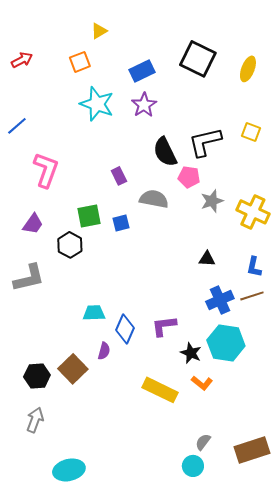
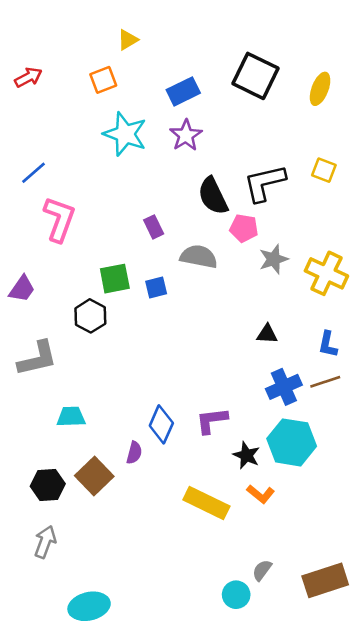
blue line: (17, 126) -> (34, 173), moved
purple trapezoid: (33, 224) -> (22, 289), moved
cyan trapezoid: (94, 313) -> (71, 417), moved
cyan circle: (193, 466) -> (236, 595), moved

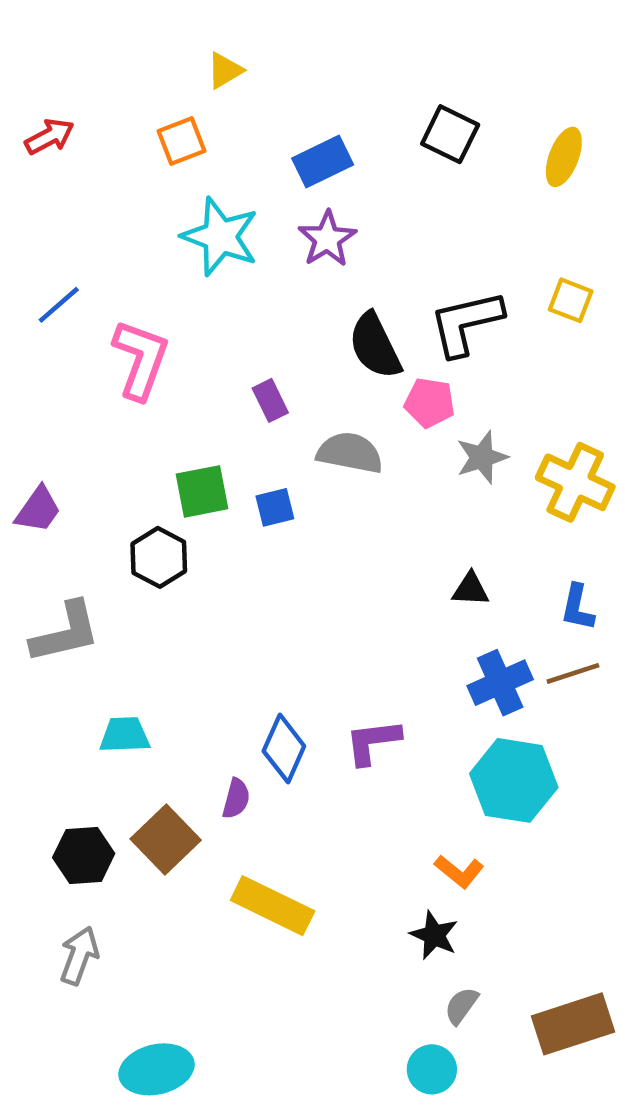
black square: (256, 76) -> (450, 134), size x0.7
pink L-shape: (59, 219) -> (141, 359), moved
black star: (246, 455) -> (434, 935), moved
yellow rectangle: (206, 503) -> (273, 906), moved
cyan circle: (236, 595) -> (432, 1069), moved

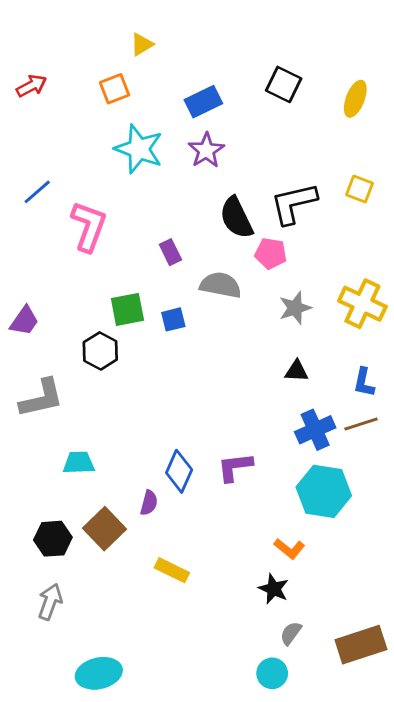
gray star: (482, 457) -> (295, 308), moved
yellow rectangle: (273, 906) -> (172, 570), size x0.7

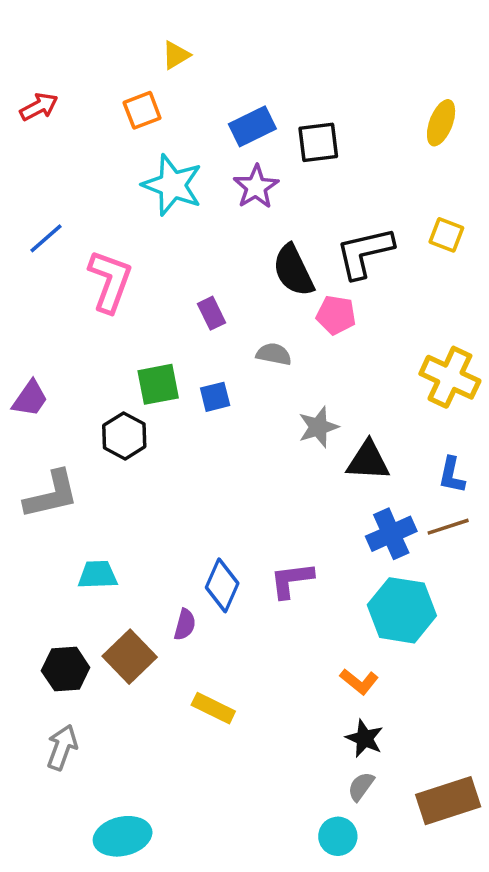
black square: (284, 84) -> (318, 142), moved, turned -33
gray semicircle: (221, 285) -> (274, 354), size x0.7
gray star: (295, 308) -> (318, 427), moved
black triangle: (297, 371) -> (368, 461), size x1.5
black star: (274, 589) -> (365, 738), moved

